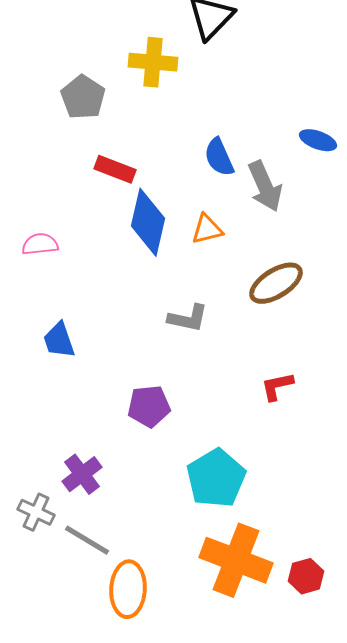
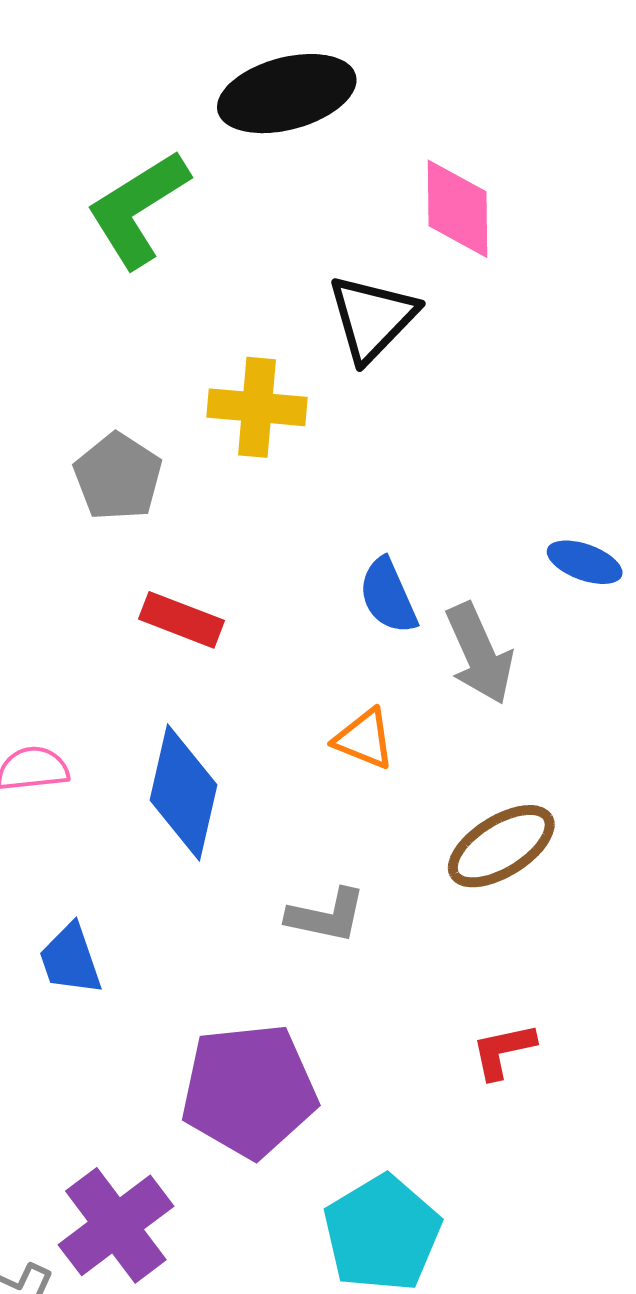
blue diamond: (148, 222) -> (184, 793), moved
orange triangle: (207, 229) -> (364, 739), turned 36
purple pentagon: (149, 406) -> (249, 1090), size x1.6
purple cross: (82, 474) -> (116, 1225), size x1.4

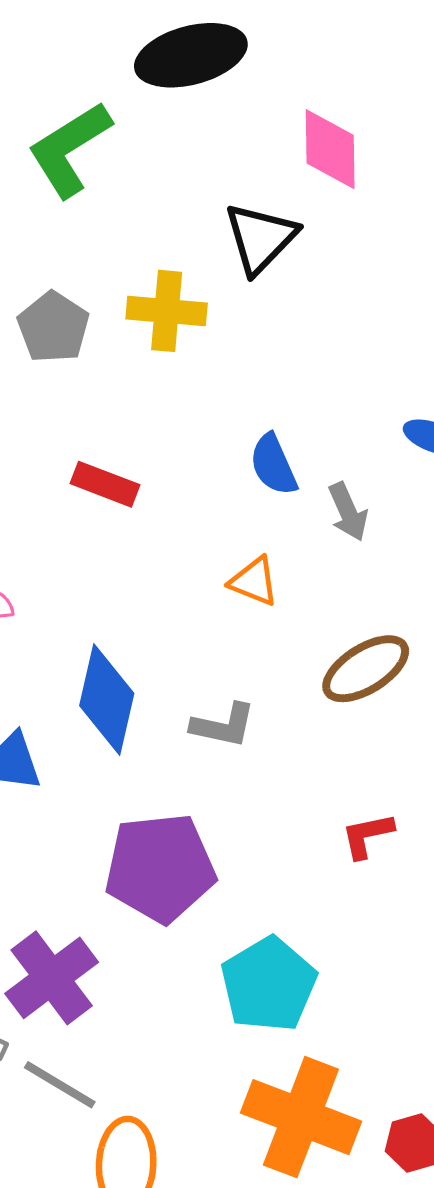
gray pentagon: (118, 477) -> (53, 327), moved
gray arrow: (479, 654) -> (348, 512), size x0.7
blue diamond: (184, 793) -> (107, 699), moved

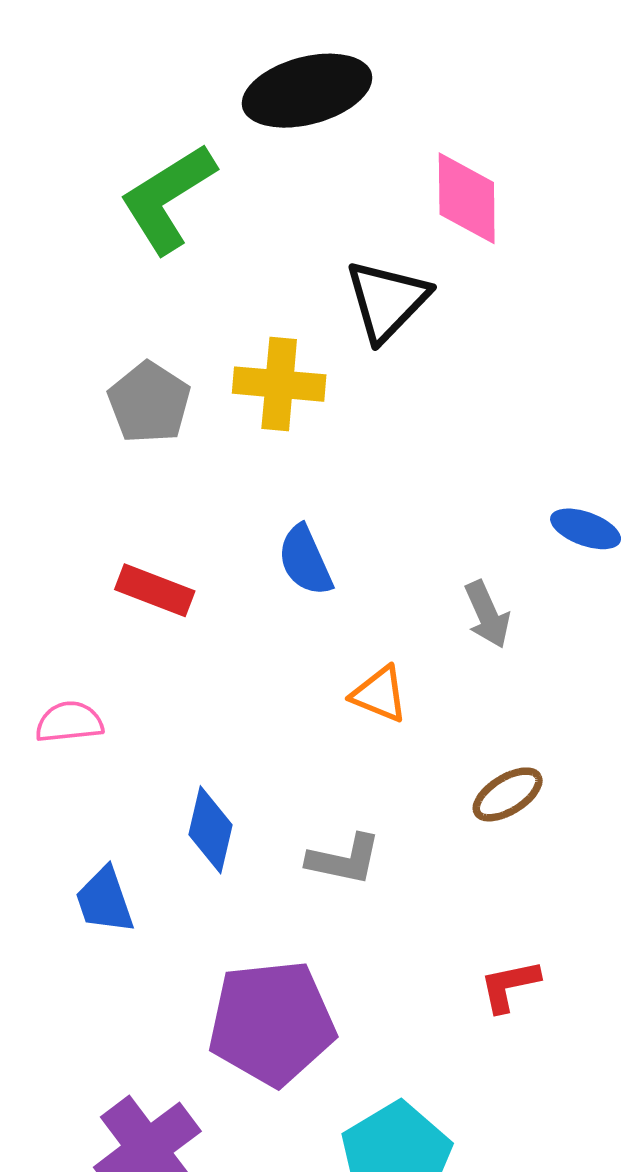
blue semicircle: (273, 465) -> (305, 560), moved
red rectangle: (105, 484) -> (155, 590), moved
brown ellipse: (366, 669) -> (508, 794), size x0.7
blue diamond: (107, 699) -> (210, 830), size x0.7

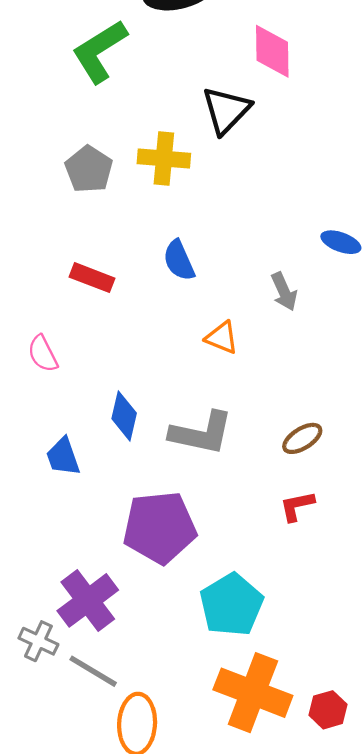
pink semicircle: (69, 722) -> (43, 354), turned -111
brown ellipse: (508, 794) -> (302, 438), moved
gray L-shape: (344, 859) -> (201, 433), size x1.5

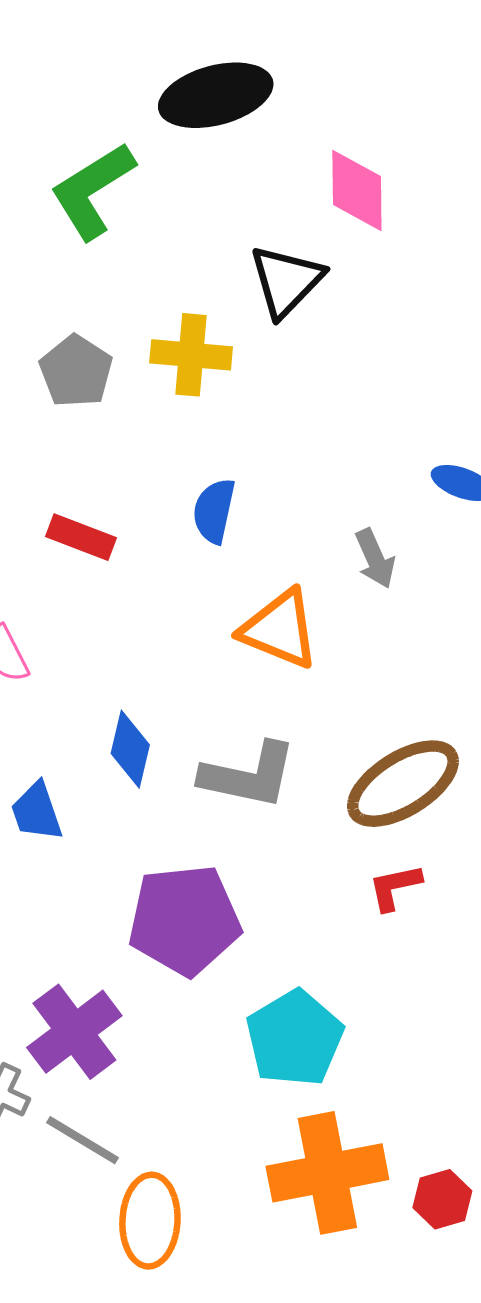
blue semicircle: (179, 260) -> (214, 511), turned 36
orange triangle: (222, 338) -> (280, 629), size x1.6
brown ellipse: (302, 438) -> (403, 784), size x1.8
orange cross: (253, 693) -> (327, 1173), turned -32

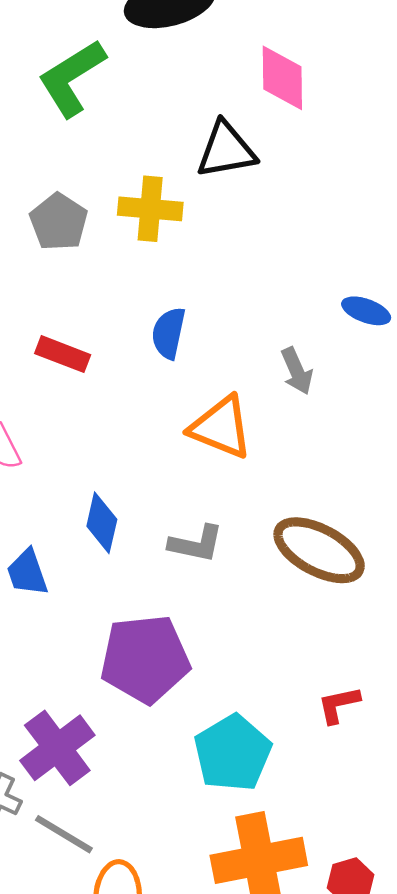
black triangle: (286, 281) -> (226, 150), turned 36
gray L-shape: (249, 775) -> (196, 544), size x0.7
brown ellipse: (403, 784) -> (319, 550), turned 60
red L-shape: (395, 887) -> (339, 705), moved

